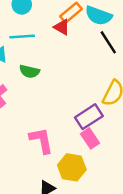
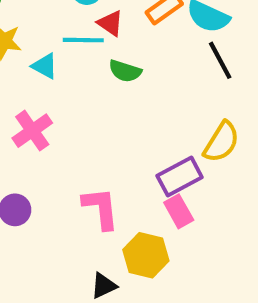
red triangle: (62, 27) -> (110, 23), moved
green semicircle: (29, 71) -> (125, 71), moved

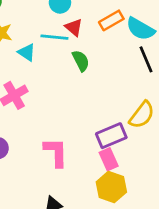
green semicircle: (125, 71) -> (81, 61), turned -140
yellow hexagon: (146, 255) -> (111, 187), moved

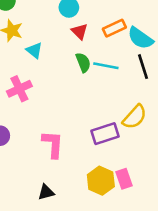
cyan line: (54, 37) -> (106, 66), moved
pink rectangle: (109, 159) -> (124, 179), moved

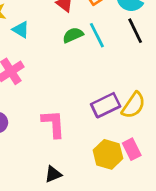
green semicircle: (83, 62) -> (73, 35), turned -84
cyan line: (106, 66) -> (97, 35), turned 60
yellow semicircle: (135, 117) -> (133, 105), moved

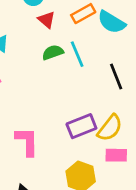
black line: (135, 31) -> (116, 76), moved
pink rectangle: (132, 149) -> (116, 155), moved, turned -66

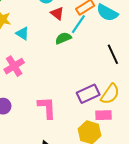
cyan line: (77, 54) -> (78, 24), moved, turned 60
pink rectangle: (116, 155) -> (104, 115), moved

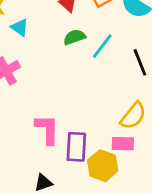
cyan line: (78, 24) -> (102, 46), moved
purple rectangle: (88, 94) -> (76, 147), moved, turned -65

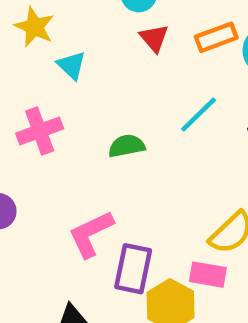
green semicircle: (74, 37) -> (127, 146), moved
pink L-shape: (47, 129) -> (91, 234), turned -124

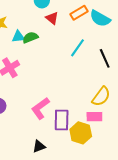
cyan triangle: (71, 65) -> (18, 37), turned -40
green semicircle: (127, 146) -> (30, 37), moved

